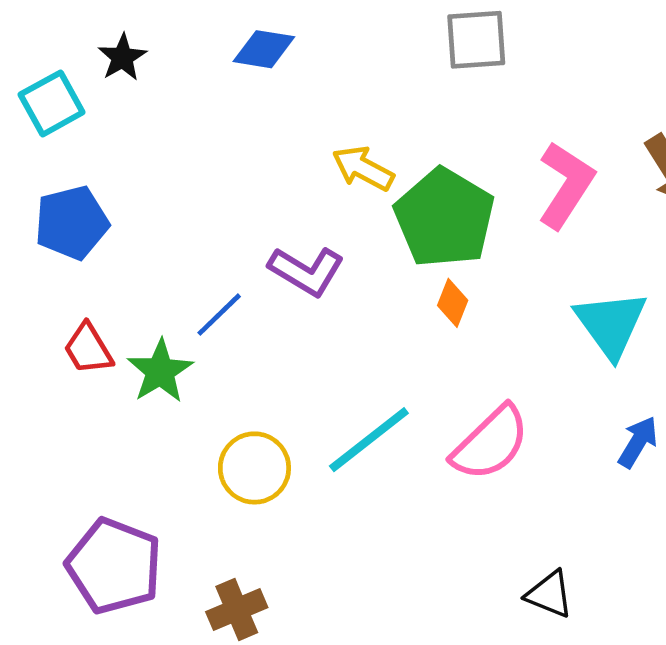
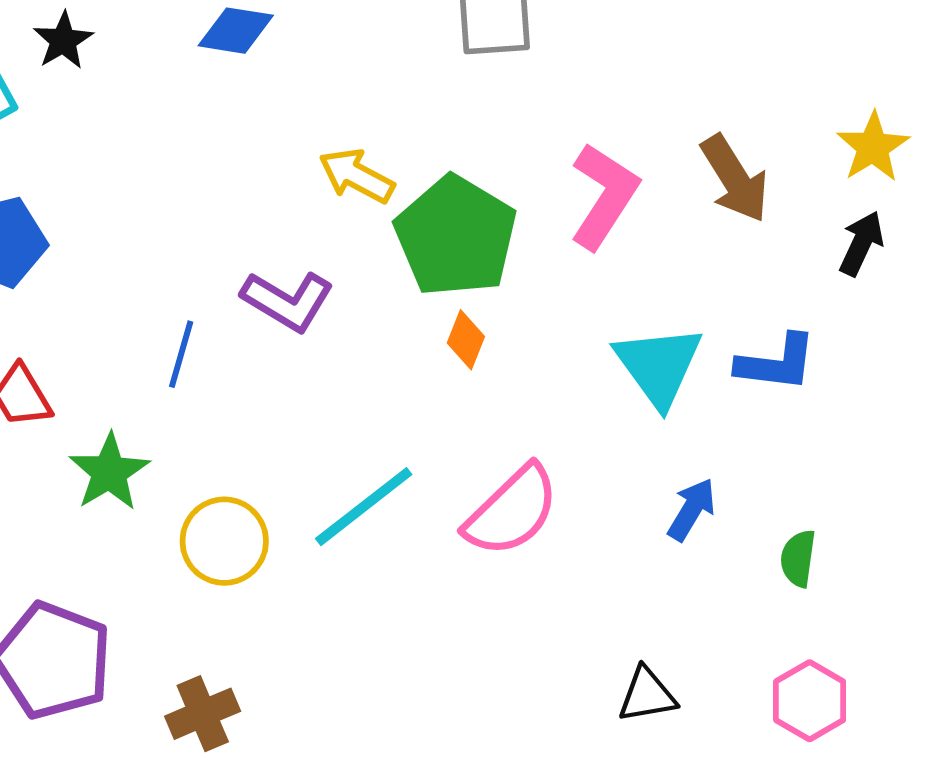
blue line: (219, 315) -> (181, 354), turned -30
green star: (160, 371) -> (109, 472), moved
black triangle: (549, 594) -> (647, 695), moved, turned -32

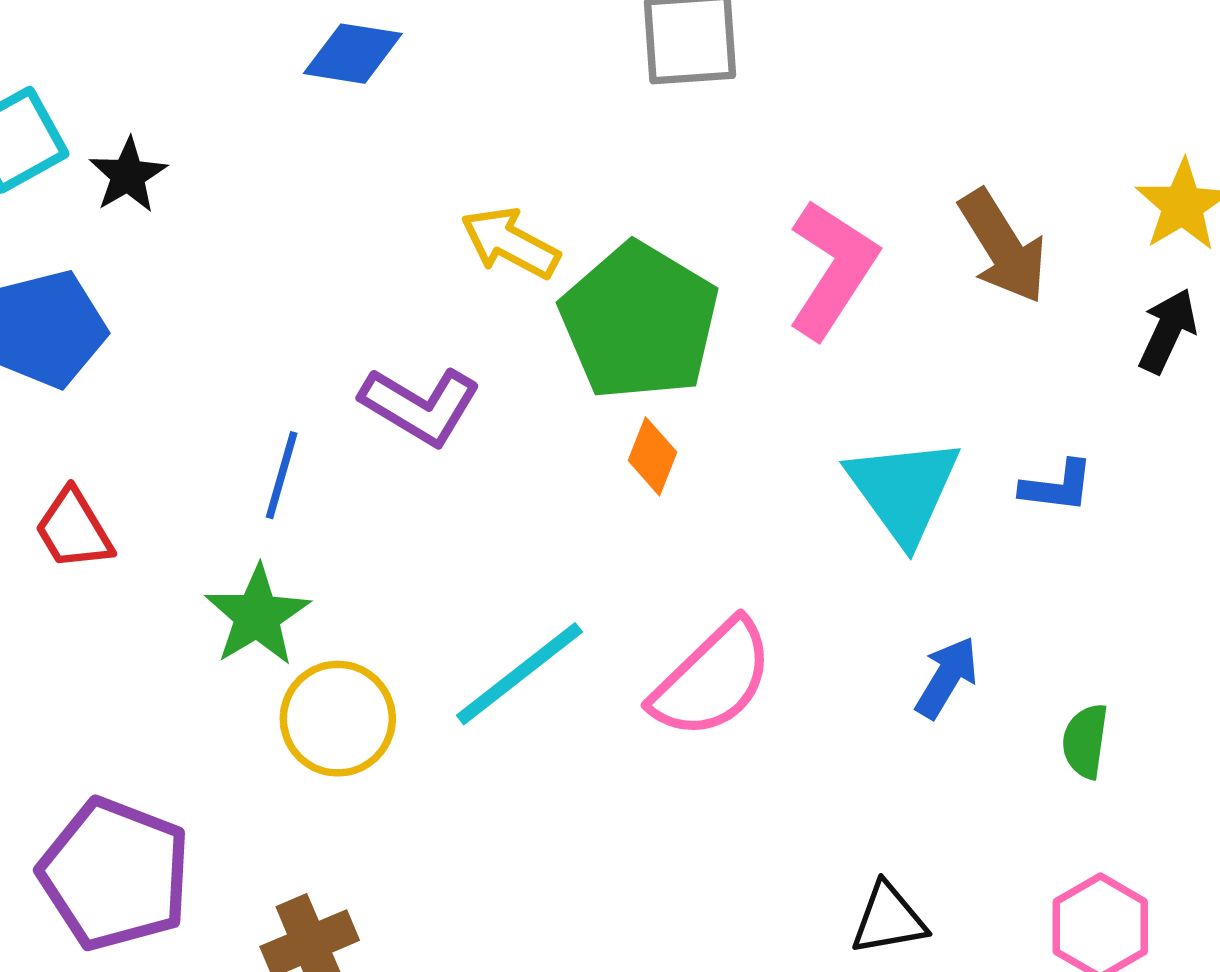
black star: (63, 41) -> (128, 175), moved
blue L-shape: (777, 363) -> (1057, 486), size x0.7
green star: (109, 472) -> (257, 616), moved

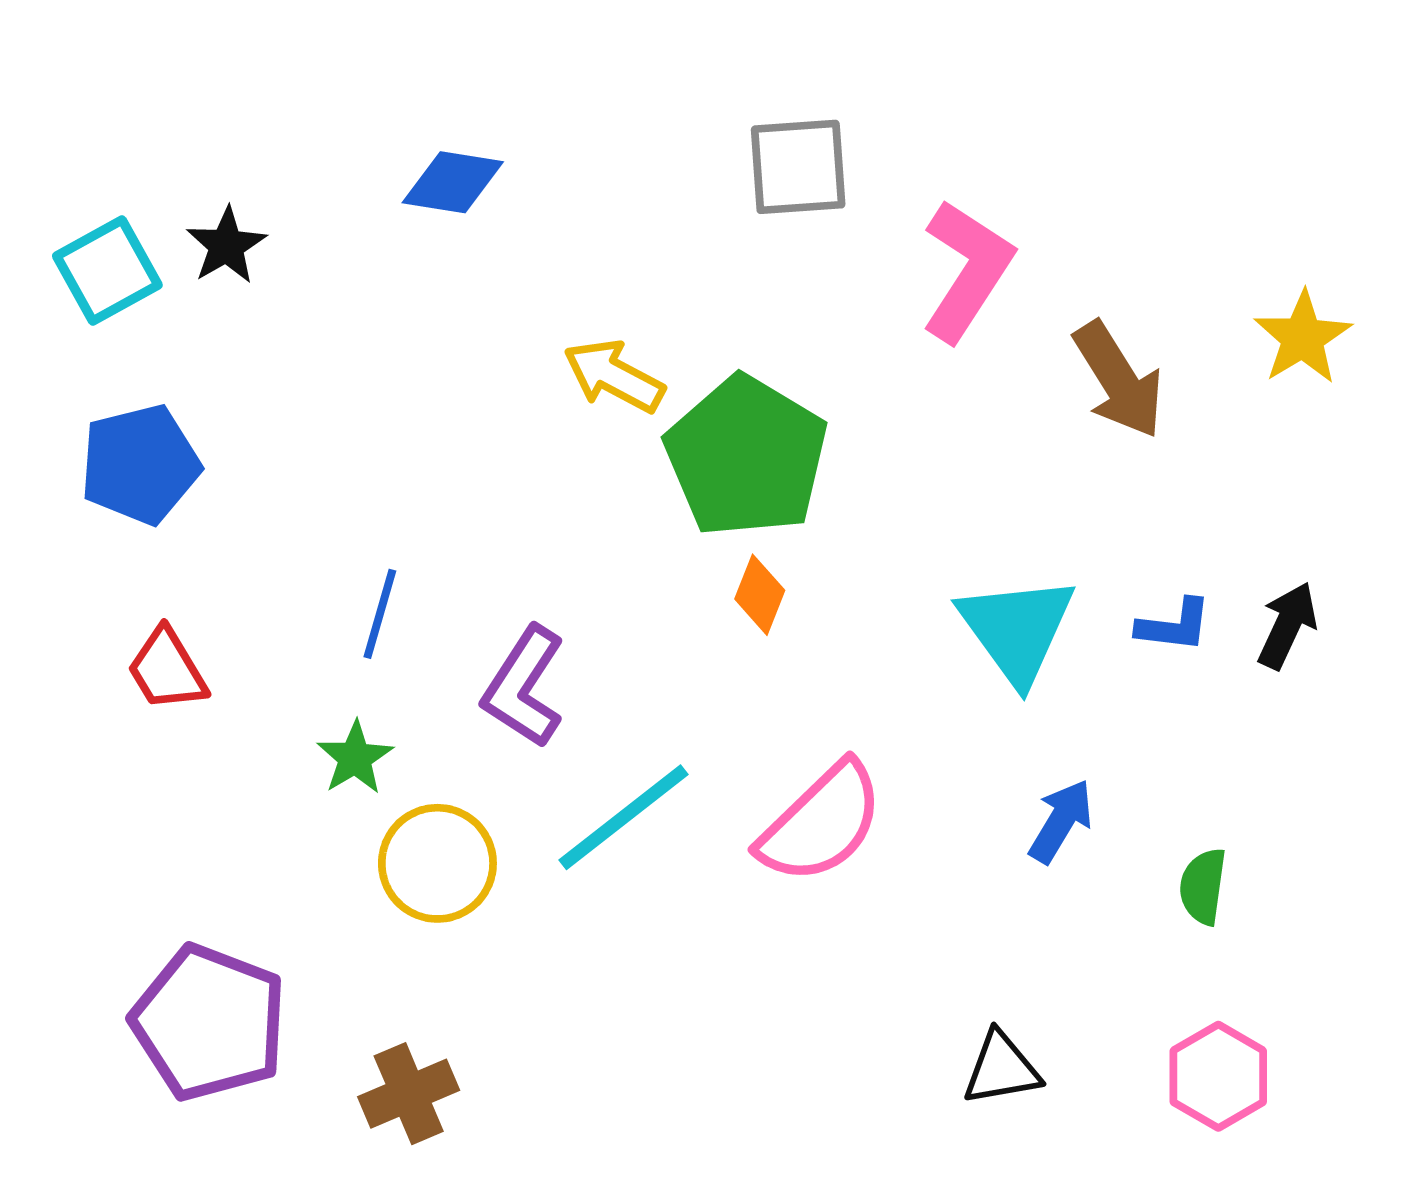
black star: (128, 175) -> (226, 246), moved
pink L-shape: (832, 269) -> (967, 271), moved
black arrow: (1168, 331) -> (1287, 625), moved
purple L-shape: (420, 406) -> (524, 687), moved, turned 92
green star: (257, 616) -> (355, 758), size x0.7

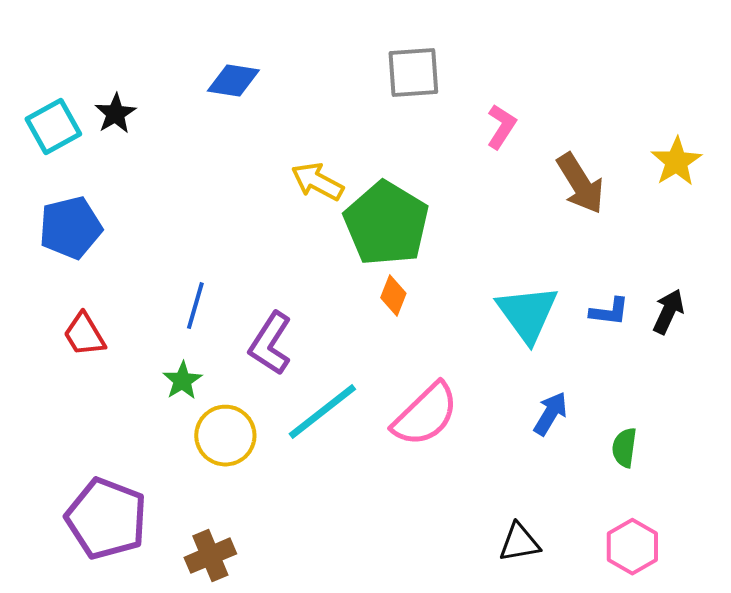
pink L-shape: (967, 271) -> (501, 127), size x0.6

